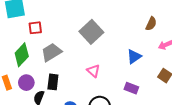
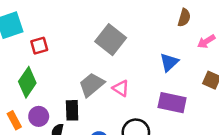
gray trapezoid: (51, 52) -> (92, 85), moved
purple rectangle: (131, 88) -> (172, 103), size x1.5

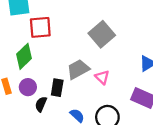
red square: (39, 46) -> (40, 27), size x1.5

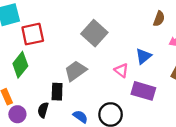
pink triangle: (102, 77) -> (121, 70), moved
purple circle: (28, 87) -> (17, 114), moved

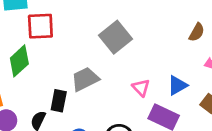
blue triangle: (143, 56) -> (177, 85), moved

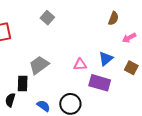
gray square: (115, 37) -> (47, 18), moved, size x0.6
pink triangle: (141, 88) -> (80, 65), turned -40

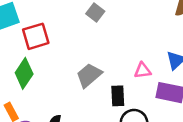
black rectangle: (23, 84) -> (118, 96), moved

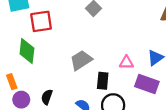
green diamond: (24, 73) -> (27, 51), turned -35

